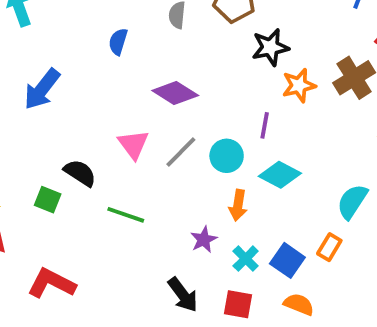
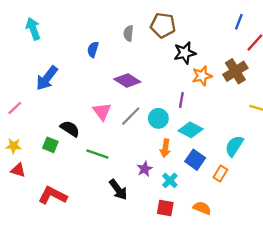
blue square: (287, 260) -> (195, 160), moved
black arrow: (183, 295) -> (118, 190), moved

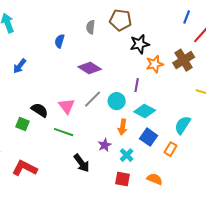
blue arrow: (47, 78) -> (20, 66), size x0.7
pink triangle: (102, 111) -> (67, 106), moved

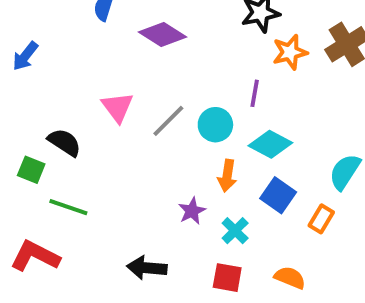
purple diamond: (90, 68) -> (162, 35), moved
pink triangle: (67, 106) -> (117, 107), moved
green line: (64, 132) -> (68, 207), moved
black arrow: (82, 163) -> (147, 268), moved, turned 132

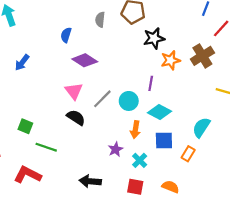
purple diamond: (162, 35) -> (85, 60), moved
black semicircle: (64, 142) -> (76, 117), moved
blue square: (278, 195) -> (164, 141), turned -36

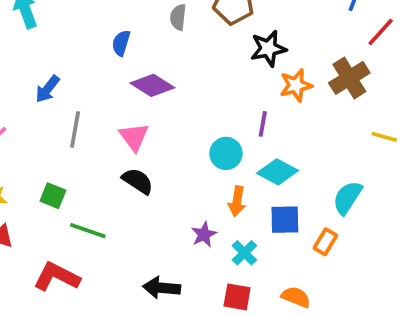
gray line: (102, 99) -> (75, 129), moved, turned -35

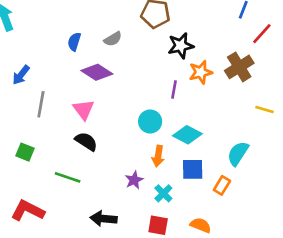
gray semicircle: (178, 17) -> (113, 39), moved, turned -126
purple line: (263, 124) -> (174, 90), moved
green line: (88, 231) -> (68, 177), moved

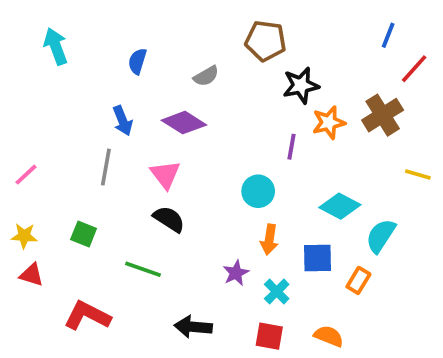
blue semicircle: (74, 42) -> (137, 61), moved
blue arrow: (21, 75) -> (123, 121), moved, turned -60
cyan diamond: (187, 135) -> (340, 206), moved

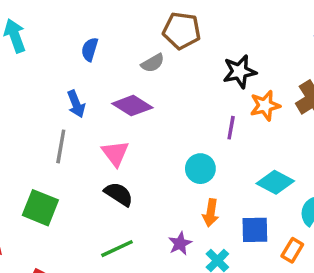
brown pentagon: (266, 41) -> (182, 31), moved
green square: (84, 234) -> (40, 208), size x1.5
green line: (143, 269) -> (117, 249), moved, turned -44

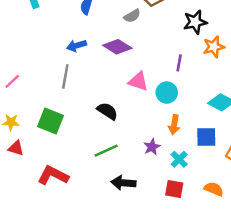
blue arrow: (76, 104) -> (76, 46), turned 96
purple line: (231, 128) -> (179, 63), moved
pink triangle: (115, 153) -> (138, 81), moved, turned -35

